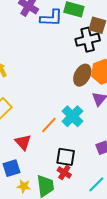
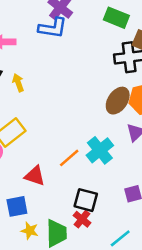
blue L-shape: (51, 18) -> (53, 28), moved
red triangle: (23, 142) -> (35, 176), turned -36

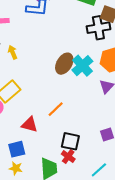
brown ellipse: (118, 101) -> (64, 64), moved
cyan cross: (100, 150) -> (82, 66), moved
yellow star: (30, 231) -> (16, 168), moved

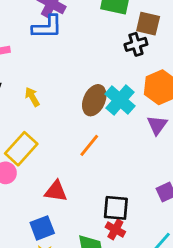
black cross: (98, 28) -> (136, 44), size x0.7
yellow arrow: (13, 52) -> (32, 97), moved
orange line: (56, 109) -> (89, 145), moved

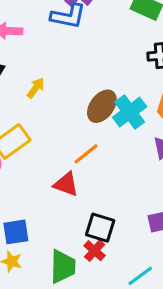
yellow arrow: (32, 97) -> (36, 88), turned 54
red triangle: (56, 191) -> (66, 184), moved

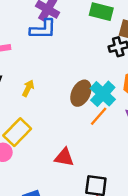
orange line: (86, 154) -> (99, 116), moved

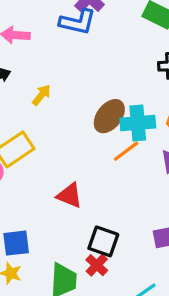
cyan cross: (103, 94) -> (138, 123), turned 30

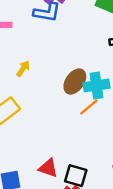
red triangle: (70, 195) -> (48, 168), moved

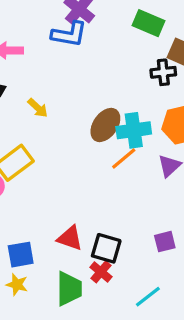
yellow arrow: (23, 69) -> (38, 108), turned 98

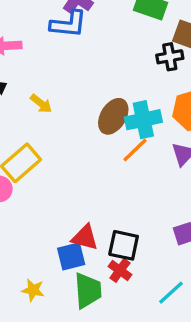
blue square: (21, 255) -> (71, 256), moved

